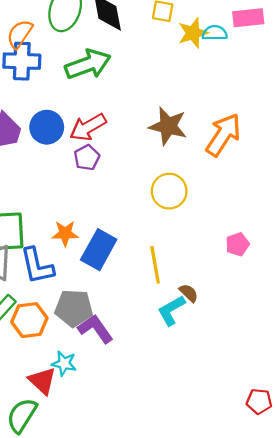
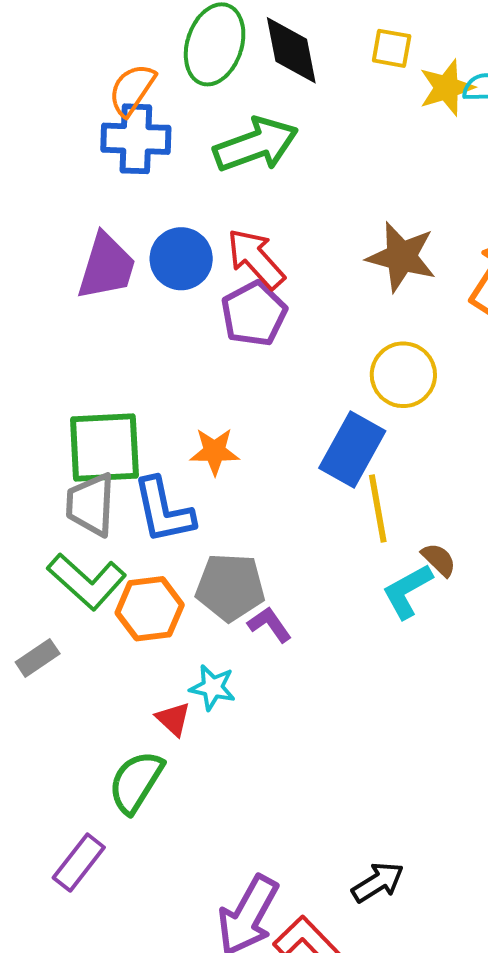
red arrow: (88, 127) -> (256, 259), turned 78
purple pentagon: (87, 158) -> (254, 314), size x1.4
blue rectangle: (99, 250) -> (352, 449), moved
purple L-shape: (95, 329) -> (270, 625), size x0.7
red triangle: (42, 381) -> (173, 719), size x0.7

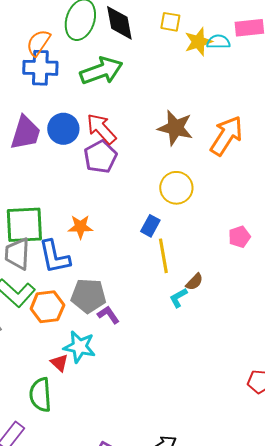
blue rectangle: (352, 449) -> (150, 226), size x0.6
brown semicircle: (439, 560) -> (194, 282), turned 90
cyan L-shape: (407, 591) -> (178, 298), size x0.7
cyan star: (213, 687) -> (79, 347), size x1.4
green semicircle: (136, 782) -> (40, 395), turned -36

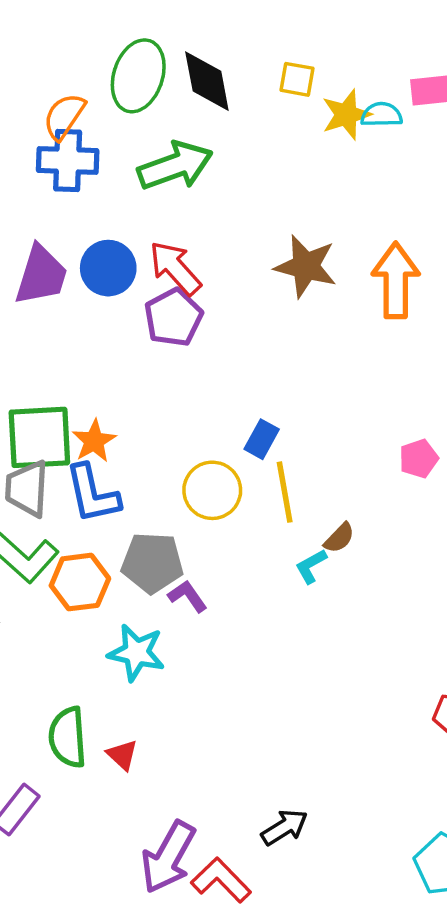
orange arrow: (226, 136) -> (396, 280), turned -33
yellow circle: (176, 188) -> (212, 490), moved
orange star: (80, 227) -> (94, 441), moved, turned -30
red triangle: (59, 363) -> (122, 755), moved

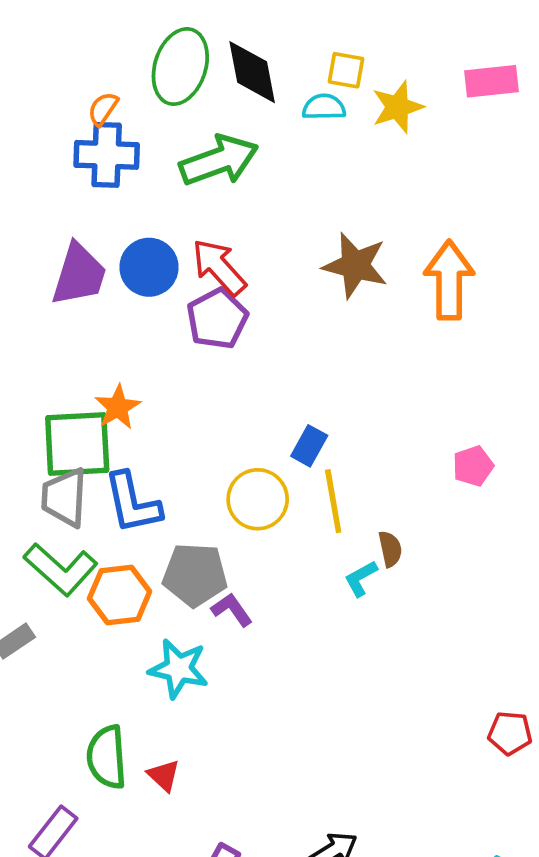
cyan semicircle: (382, 115) -> (324, 107), moved
orange semicircle: (64, 116) -> (103, 109), size x0.7
orange star: (94, 441) -> (118, 407), moved
brown semicircle: (339, 538) -> (390, 549), turned -56

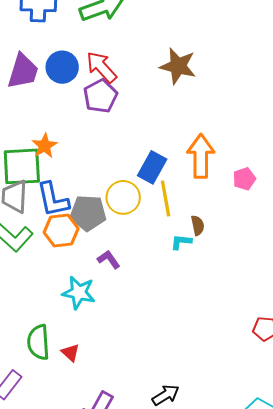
orange arrow: (449, 280) -> (201, 156), moved
blue rectangle: (309, 446) -> (152, 167), size x1.4
gray pentagon: (195, 575) -> (88, 213), moved
cyan L-shape: (361, 578) -> (181, 242), turned 35
orange hexagon: (120, 595) -> (61, 231), moved

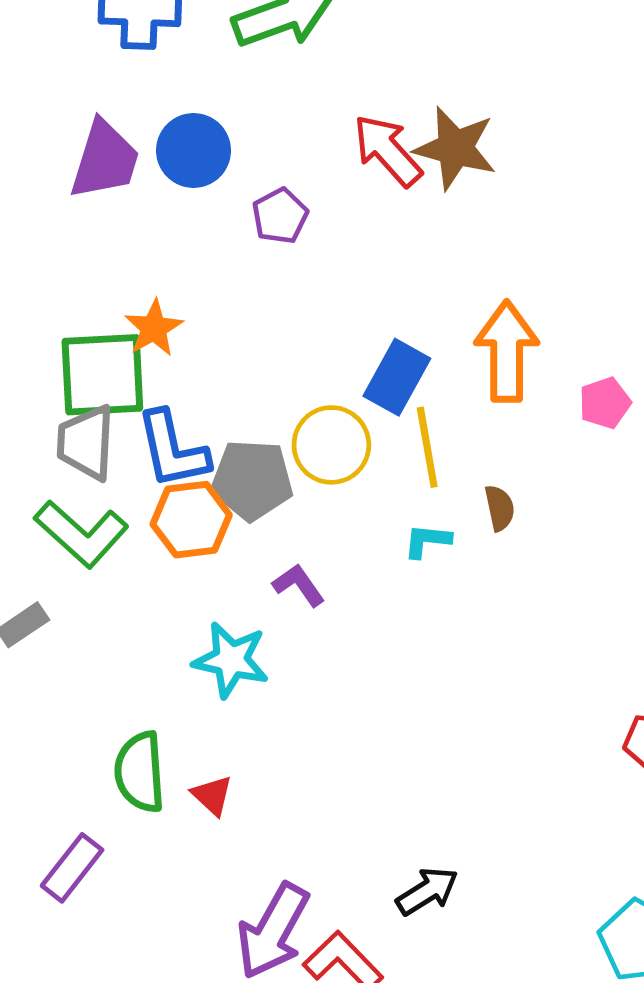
red arrow: (101, 67) -> (387, 150), moved
purple pentagon: (100, 96) -> (280, 216), size x0.7
cyan L-shape: (181, 242) -> (427, 541), moved

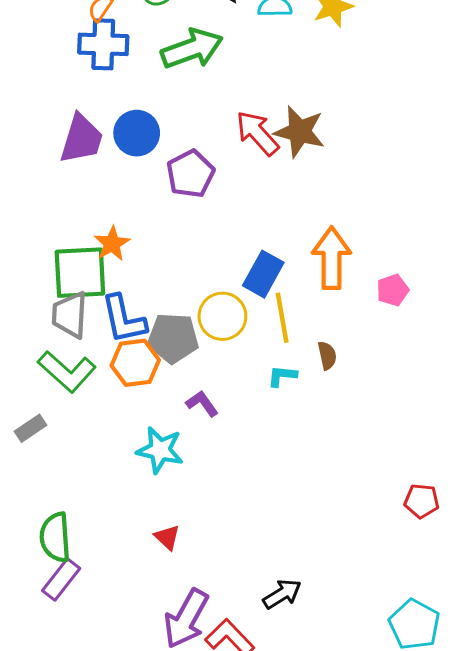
purple pentagon: (280, 216) -> (190, 174), size x1.4
green semicircle: (140, 772) -> (55, 537), moved
red triangle: (212, 795) -> (167, 537), moved

